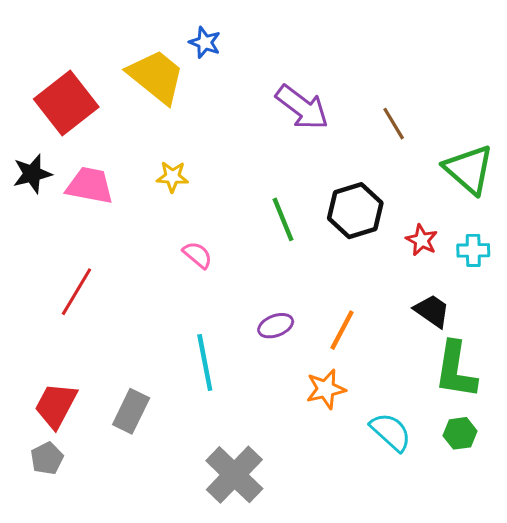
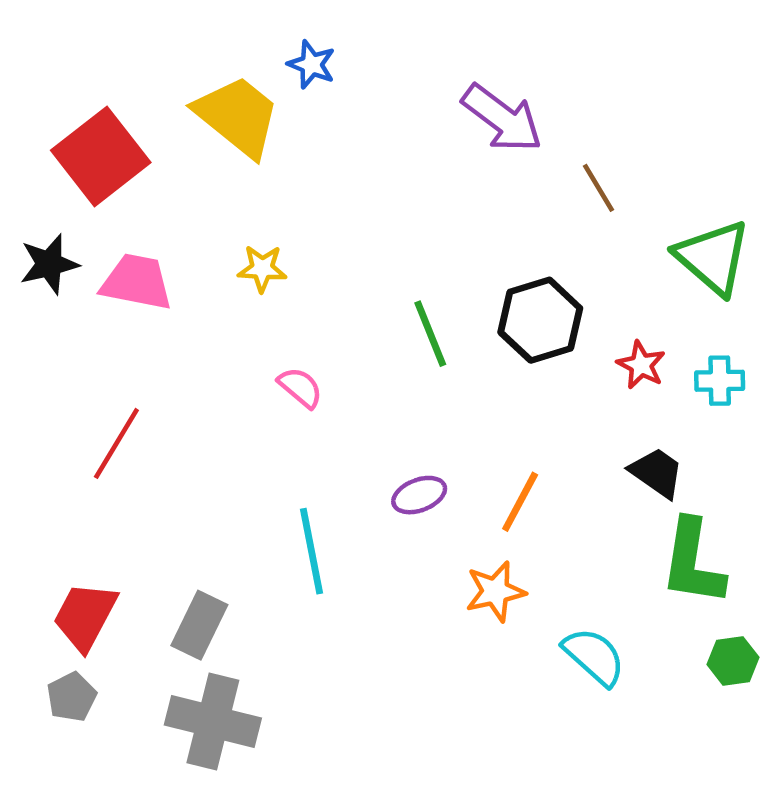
purple arrow: (302, 107) -> (502, 118), moved
green hexagon: (460, 433) -> (733, 661), moved
gray cross: (234, 475) -> (213, 722), moved, turned -30

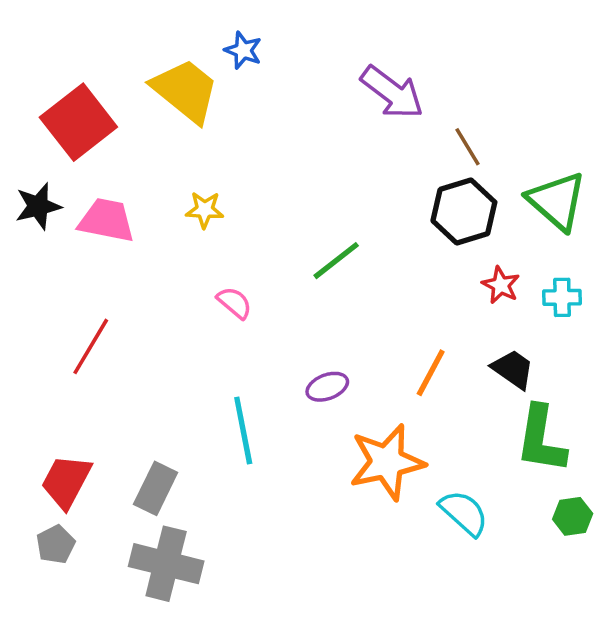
black hexagon: (540, 320) -> (464, 212), moved
green line: (430, 334) -> (336, 261), turned 74
orange line: (520, 502) -> (431, 373), moved
orange star: (495, 591) -> (387, 462), size x1.6

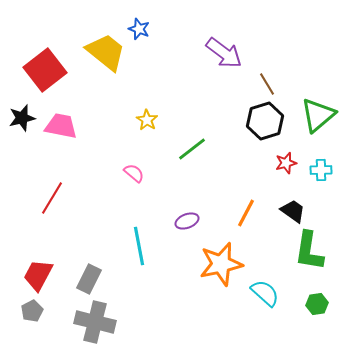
green triangle: (557, 201) -> (318, 115), turned 39
yellow star: (205, 210) -> (147, 120), moved, turned 30
red star: (501, 285) -> (286, 163), turned 30
green hexagon: (573, 516) -> (317, 304), moved

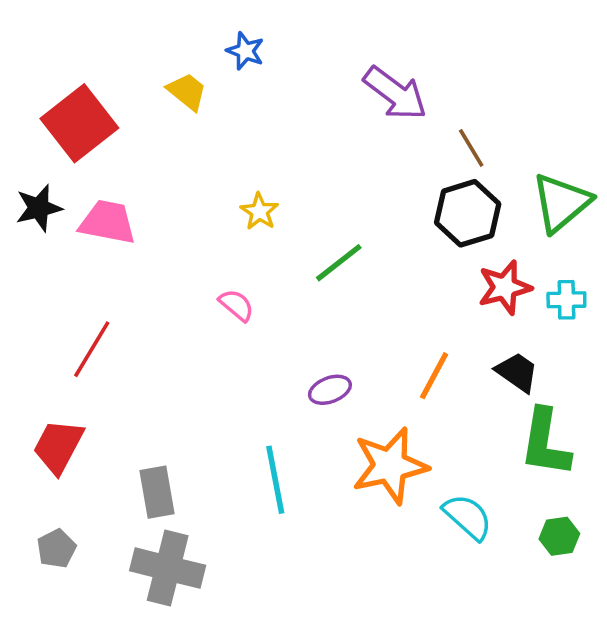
yellow trapezoid: (106, 52) -> (187, 92), size x0.6
red star: (286, 163) -> (505, 287), size x1.4
cyan line: (139, 246) -> (275, 480), moved
red trapezoid: (38, 275) -> (58, 446), moved
gray rectangle: (89, 279) -> (157, 492), turned -36

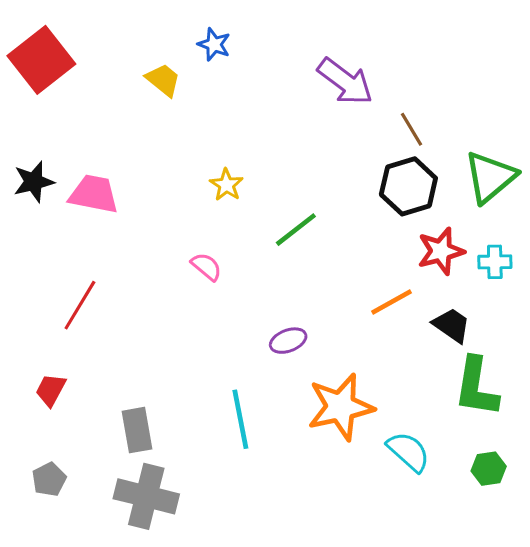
red square: (79, 123) -> (41, 60), moved
orange line: (434, 376) -> (391, 302), moved, turned 33
red trapezoid: (58, 446) -> (51, 390), size x0.7

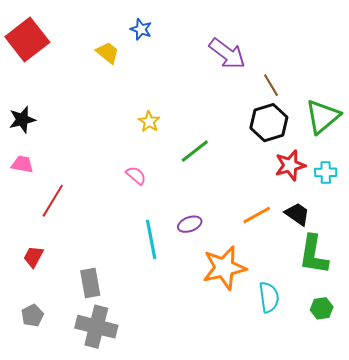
pink trapezoid: (94, 194) -> (22, 164), moved, size x0.7
orange line: (391, 302) -> (257, 215), moved
cyan line: (240, 419) -> (151, 239), moved
cyan semicircle: (408, 452) -> (269, 297), turned 40

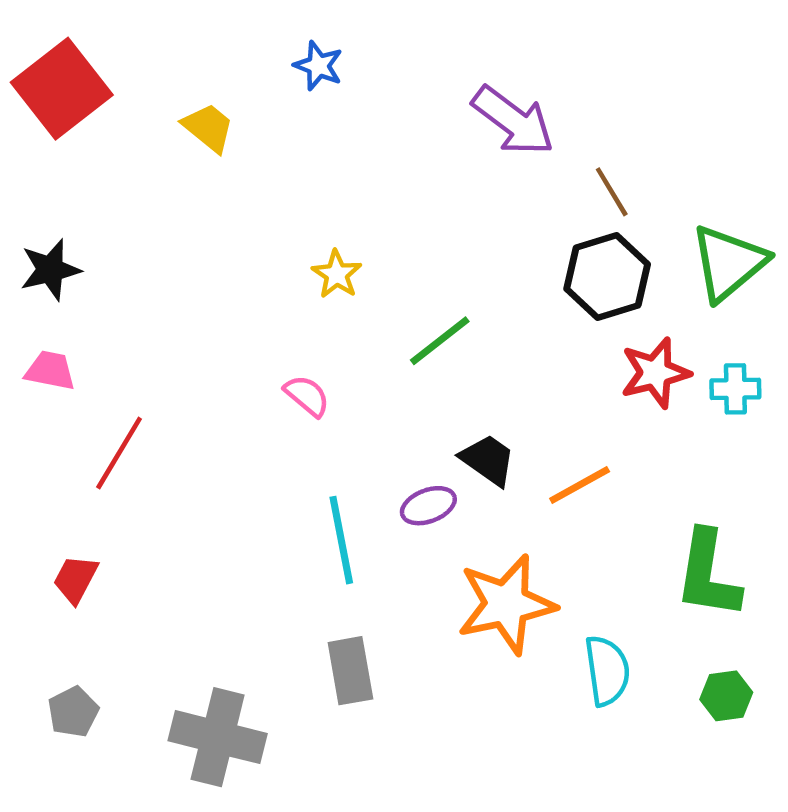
yellow trapezoid: (108, 53) -> (208, 128), moved
black trapezoid: (297, 214) -> (488, 460), moved
gray rectangle: (90, 283) -> (350, 671), moved

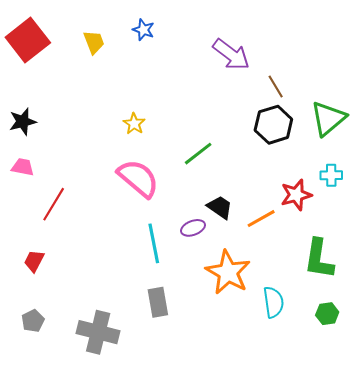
yellow trapezoid: (208, 128) -> (94, 42), moved, turned 30
yellow star: (337, 274) -> (134, 124), moved
red star: (655, 373) -> (296, 195), moved
pink semicircle: (307, 396) -> (138, 178), size x2.0
orange star: (506, 604) -> (228, 272), turned -30

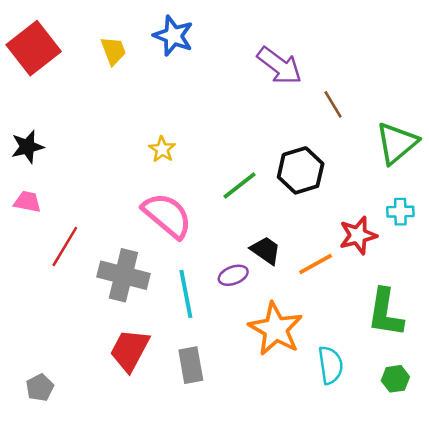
blue star: (143, 30) -> (173, 36), size x1.5
black hexagon: (273, 125) -> (301, 170), moved
red trapezoid: (34, 261) -> (130, 350), moved, size x1.6
gray cross: (98, 332) -> (123, 275), moved

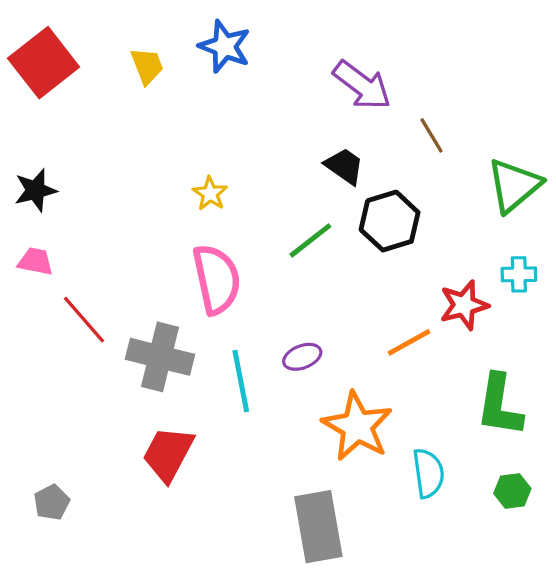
pink semicircle: (167, 215) -> (217, 279), turned 38
red line: (65, 247) -> (84, 320), turned -72
black trapezoid: (266, 250) -> (344, 166), moved
gray rectangle: (191, 365) -> (318, 527), moved, size x1.5

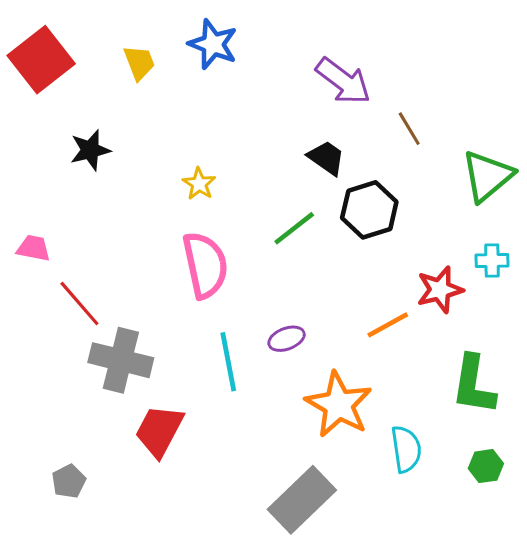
black star: (36, 190) -> (90, 150), moved
gray cross: (160, 357) -> (121, 360), moved
gray pentagon: (52, 502) -> (69, 481), moved
gray rectangle: (318, 527) -> (302, 500), turned 56

